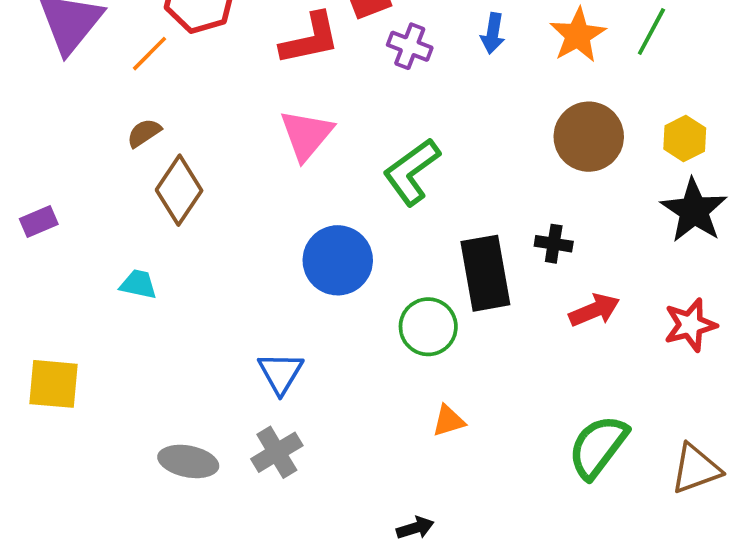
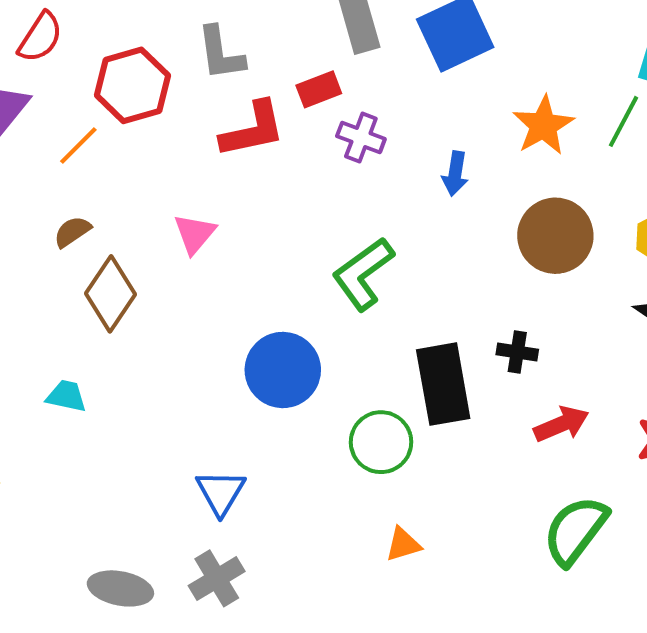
blue arrow: (493, 33) -> (455, 174), moved
pink triangle: (306, 135) -> (195, 234), moved, size x0.7
green semicircle: (598, 447) -> (575, 530), moved

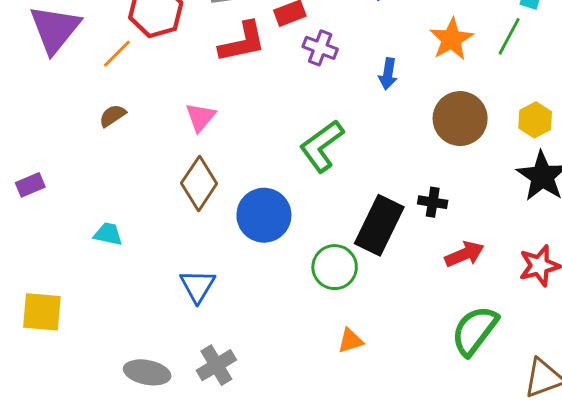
brown diamond: (110, 294) -> (199, 183), moved
black rectangle: (443, 384) -> (379, 225), turned 36
blue triangle: (221, 492) -> (198, 286), moved

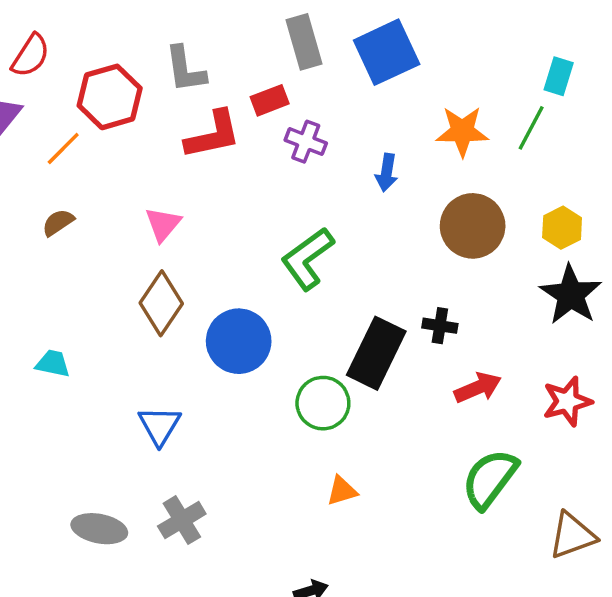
orange star: (451, 39) -> (462, 131), turned 30

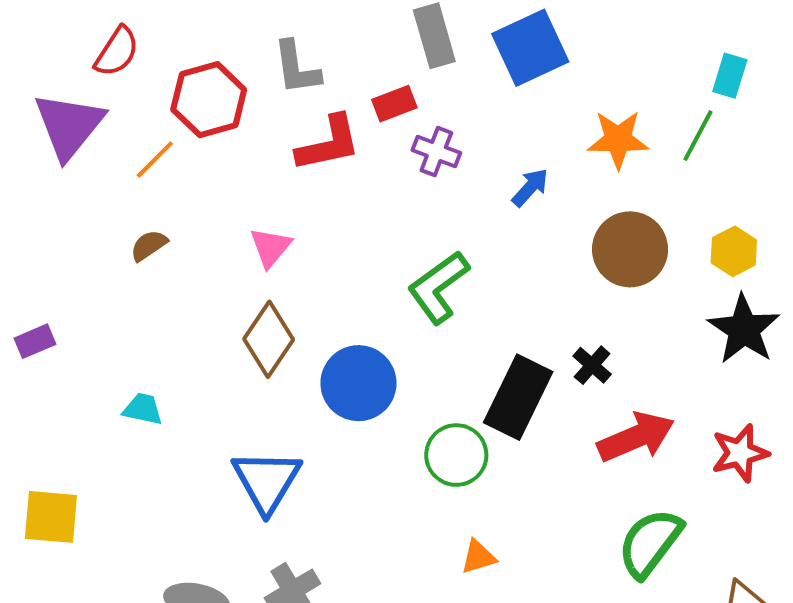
blue arrow: (387, 173) -> (530, 187), turned -147
black cross: (440, 326) -> (592, 365), turned 32
red arrow: (478, 388) -> (636, 437), size x1.4
blue triangle: (159, 425) -> (267, 481), size x1.4

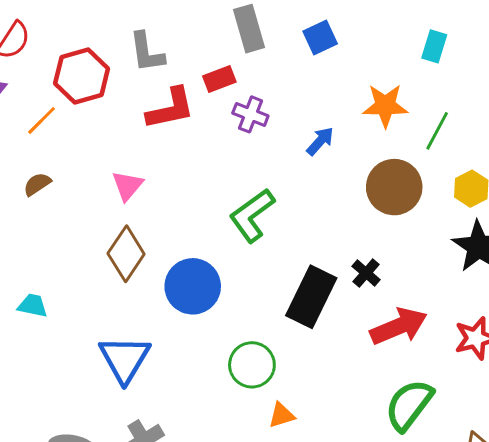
blue square: (530, 48) -> (320, 37), size x0.6
cyan rectangle: (730, 76) -> (434, 46), moved
green line: (698, 136) -> (437, 131), moved
green circle: (456, 455) -> (252, 365), moved

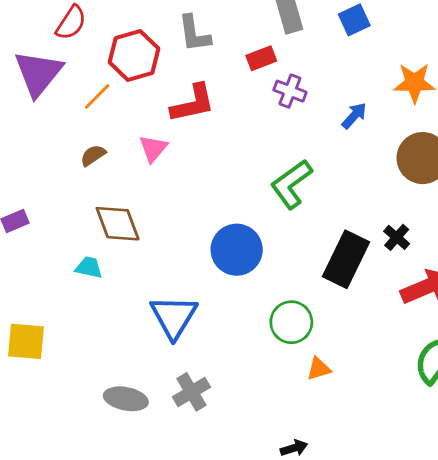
red L-shape: (170, 109) -> (193, 103), moved
pink triangle: (127, 186) -> (153, 148), moved
brown diamond: (126, 254) -> (118, 224), moved, turned -54

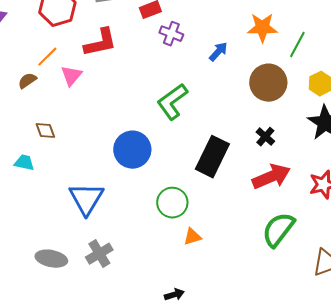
orange line: (97, 97) -> (47, 57), moved
brown diamond: (118, 224) -> (45, 131), size x0.6
black cross: (397, 237) -> (265, 137), moved

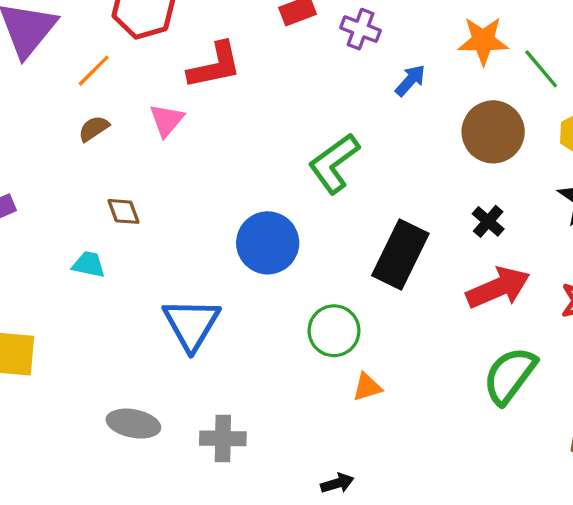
purple cross: (171, 34) -> (361, 29), moved
green line: (297, 45) -> (541, 69), turned -68
orange line: (47, 57) -> (94, 71), moved
gray cross: (99, 254) -> (223, 438), moved, turned 32

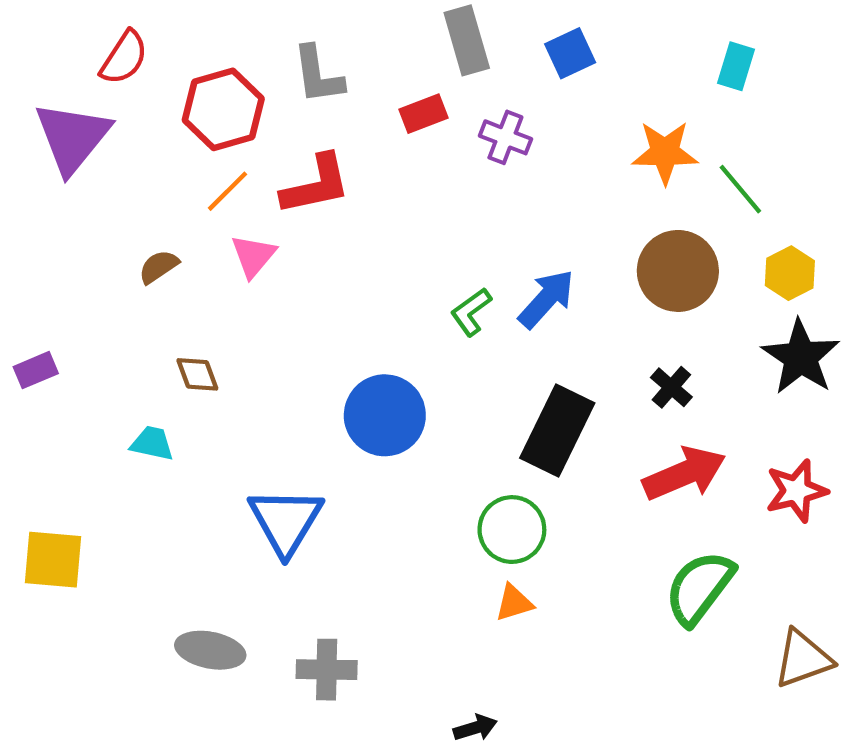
orange line: (94, 71) -> (228, 191), moved
blue arrow: (410, 80) -> (546, 299), moved, size x1.4
green L-shape: (334, 163) -> (471, 312), size x0.6
green circle: (334, 331) -> (512, 530), moved

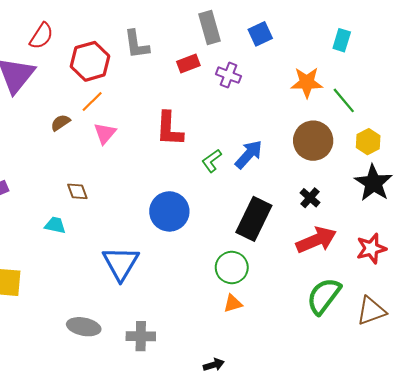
red L-shape: (316, 185) -> (169, 129), moved, turned 105
brown semicircle: (159, 267) -> (60, 123), moved
brown triangle: (803, 659) -> (371, 311), moved

